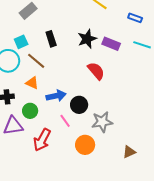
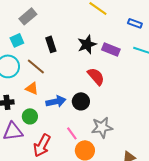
cyan square: (21, 42) -> (17, 40), moved
black circle: (79, 105) -> (81, 101), moved
pink line: (65, 121) -> (72, 133), moved

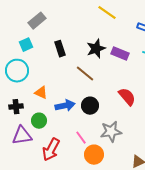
brown line: (36, 66) -> (85, 74), moved
red semicircle: (96, 76) -> (127, 97), moved

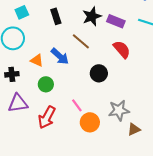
red semicircle: (127, 97) -> (122, 49), moved
blue arrow: (65, 106) -> (60, 56), moved, turned 54
black circle: (90, 106) -> (99, 73), moved
green circle: (39, 121) -> (46, 84), moved
gray star: (111, 132) -> (119, 110), moved

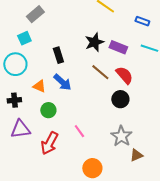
black rectangle: (56, 16) -> (58, 55), moved
brown line: (81, 41) -> (100, 72), moved
black circle: (99, 73) -> (120, 99), moved
gray star: (119, 110) -> (121, 136), turned -30
orange circle: (90, 122) -> (92, 168), moved

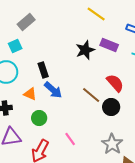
purple rectangle: (118, 47) -> (109, 45), moved
black rectangle: (58, 55) -> (43, 70), moved
brown line: (100, 72) -> (91, 95), moved

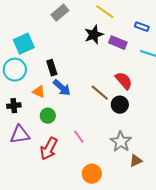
gray rectangle: (26, 22) -> (60, 13), moved
cyan square: (15, 46) -> (24, 44), size x1.5
black star: (85, 50) -> (94, 35), moved

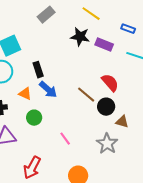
black star: (94, 35) -> (80, 37), turned 30
red arrow: (49, 149) -> (32, 168), moved
brown triangle: (136, 161) -> (122, 122), moved, turned 40

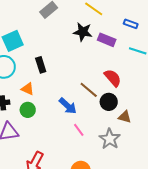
blue arrow: (48, 90) -> (68, 106), moved
green circle: (34, 118) -> (28, 110), moved
pink line: (65, 139) -> (79, 130), moved

